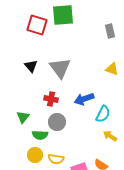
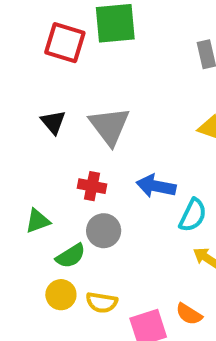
blue arrow: (84, 99) -> (156, 186), turned 30
green triangle: (23, 117) -> (38, 221), turned 32
green semicircle: (40, 135) -> (71, 256), turned -35

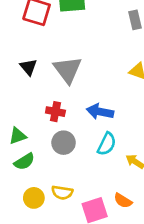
cyan semicircle: (193, 215) -> (107, 144), moved
green semicircle: (71, 256) -> (24, 162), moved
yellow circle: (61, 295) -> (34, 198), moved

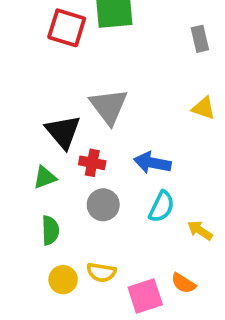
black triangle: (28, 67) -> (63, 132), moved, size x1.5
green triangle: (18, 136) -> (45, 177), moved
green semicircle: (24, 162) -> (50, 230), turned -60

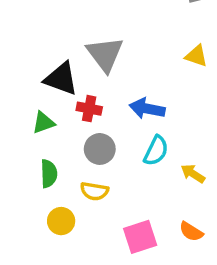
black triangle: (63, 132) -> (61, 79), turned -30
yellow semicircle: (101, 272) -> (94, 191), moved
orange semicircle: (183, 283) -> (191, 232), moved

